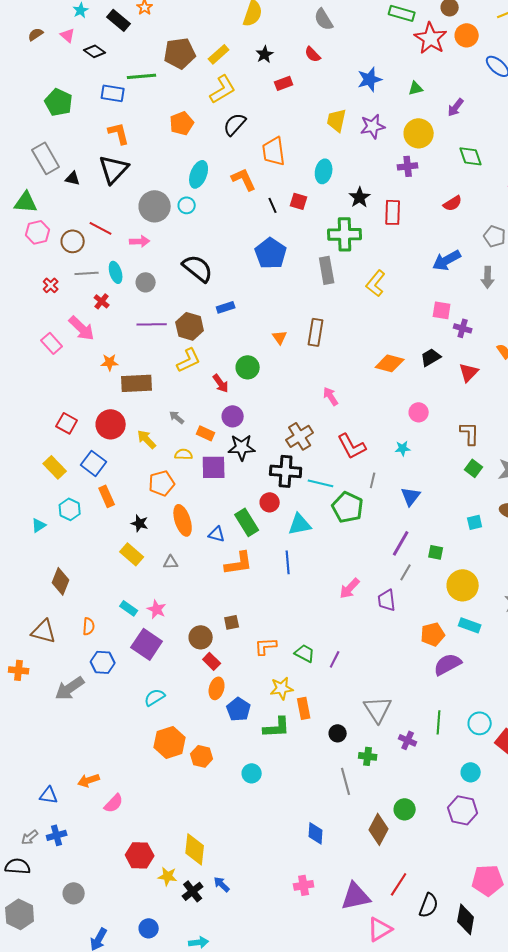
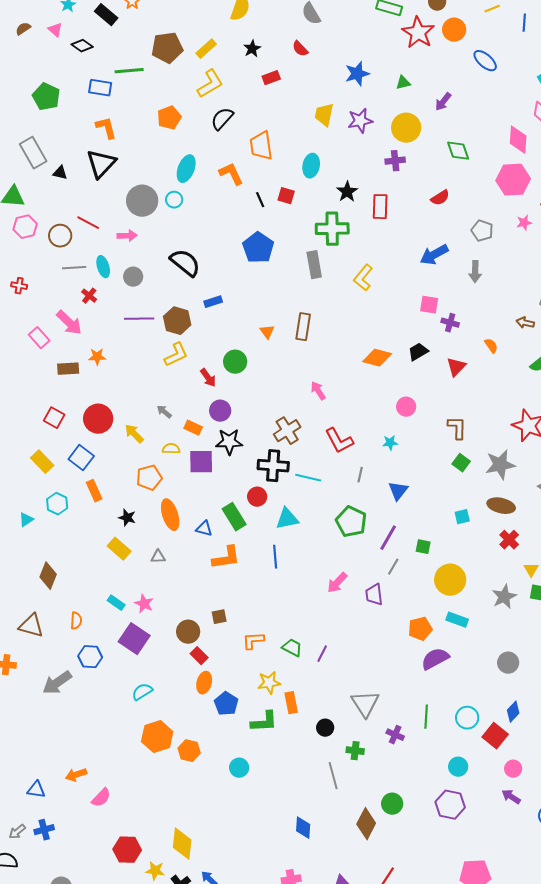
red cross: (51, 285) -> (19, 286), moved, turned -35
brown rectangle: (137, 383) -> (68, 369), moved, size x0.7
green pentagon: (348, 507) -> (351, 522), moved

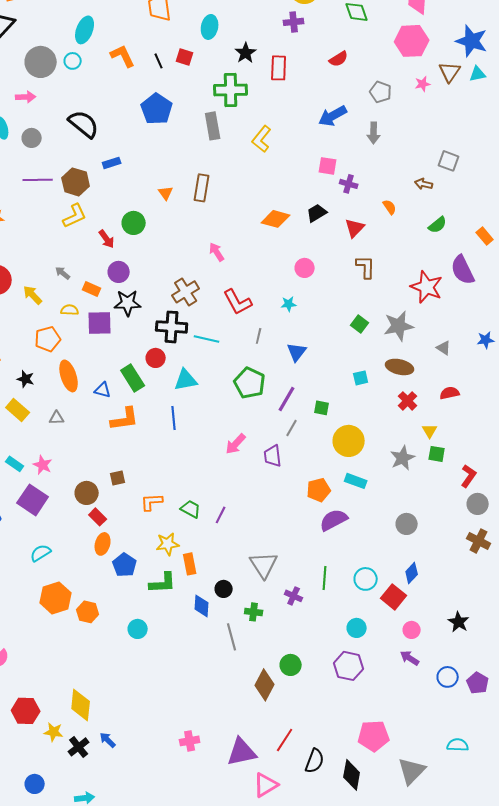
orange L-shape: (231, 174) -> (123, 56), moved
brown L-shape: (457, 428) -> (366, 267), moved
blue diamond: (303, 828) -> (202, 606), moved

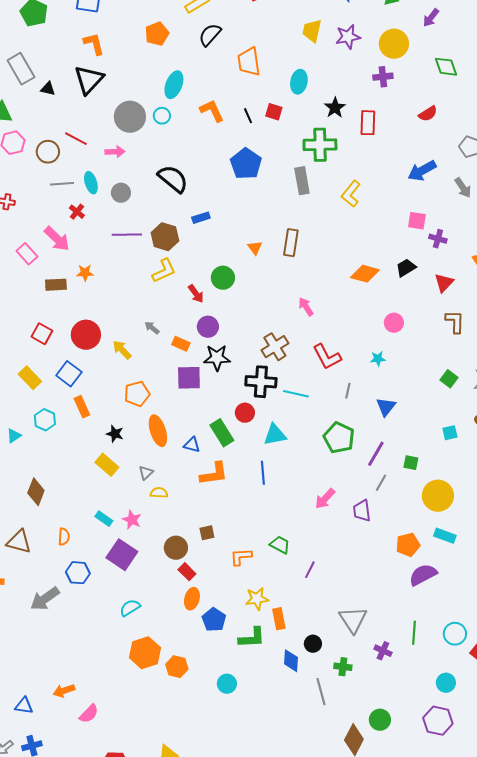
gray arrow: (374, 133) -> (463, 188), turned -35
yellow semicircle: (70, 310) -> (159, 493), moved
gray triangle: (57, 418) -> (146, 473), turned -42
green trapezoid: (191, 509) -> (280, 545), moved

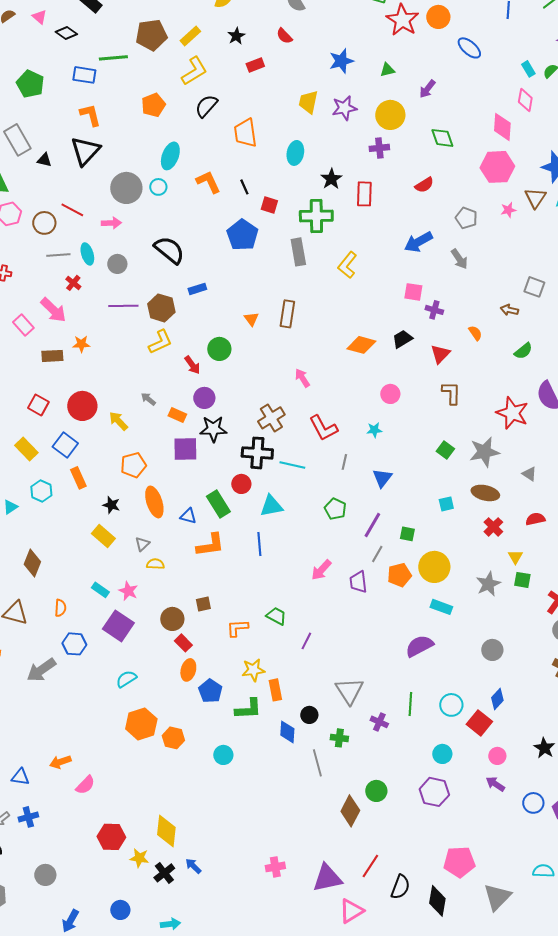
red square: (274, 112) -> (269, 205), moved
green pentagon: (339, 438) -> (335, 509), size x0.7
orange pentagon: (408, 545) -> (399, 575), moved

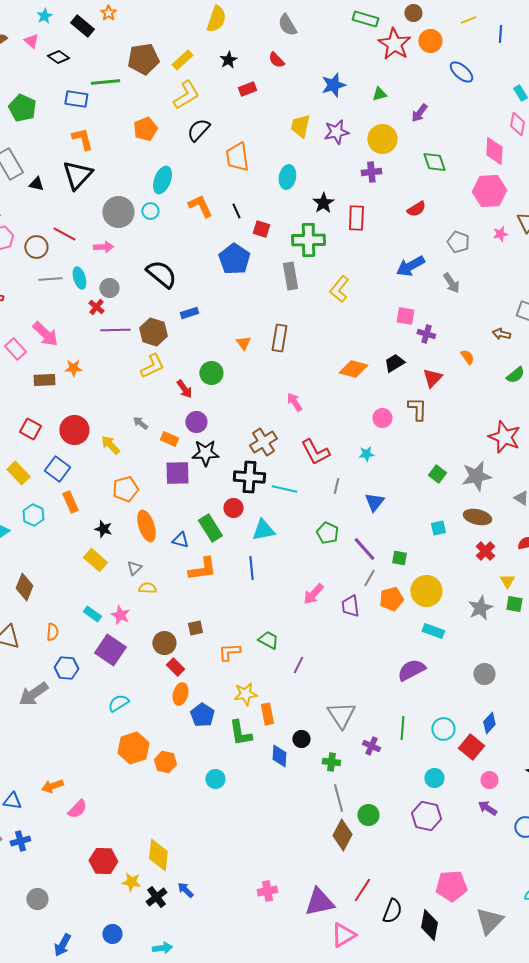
red cross: (73, 283) -> (96, 307), moved
brown L-shape: (451, 393) -> (417, 409), moved
purple line: (372, 525) -> (364, 549), turned -72
green L-shape: (248, 709) -> (240, 733), turned 84
gray line: (317, 763) -> (338, 798), moved

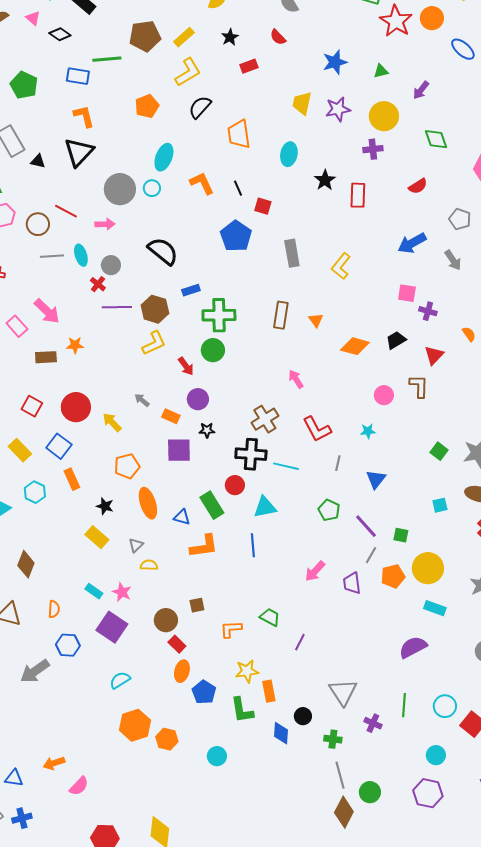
green cross: (308, 240) -> (219, 315), moved
orange triangle: (243, 343) -> (316, 320), moved
black star: (205, 453) -> (207, 430), size x0.6

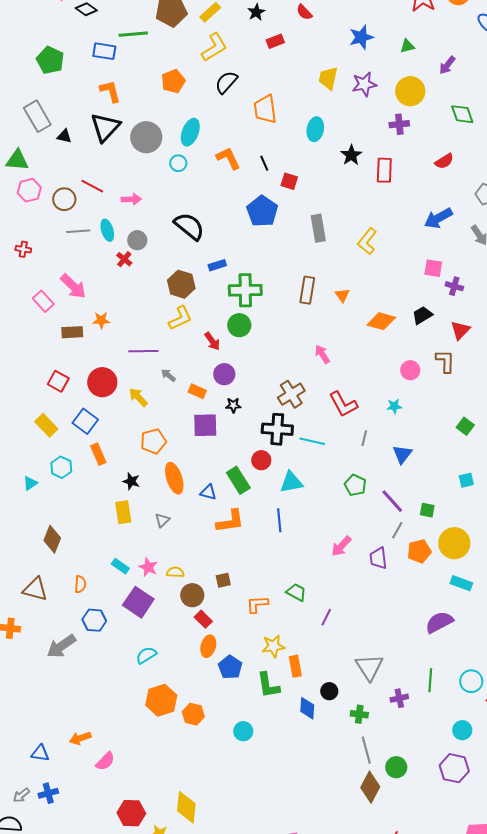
gray circle: (120, 189) -> (146, 137), moved
purple line: (117, 307) -> (143, 351), moved
yellow rectangle: (97, 537) -> (123, 512), turned 40
yellow semicircle: (149, 565) -> (175, 572), moved
purple cross: (373, 723) -> (399, 698), turned -36

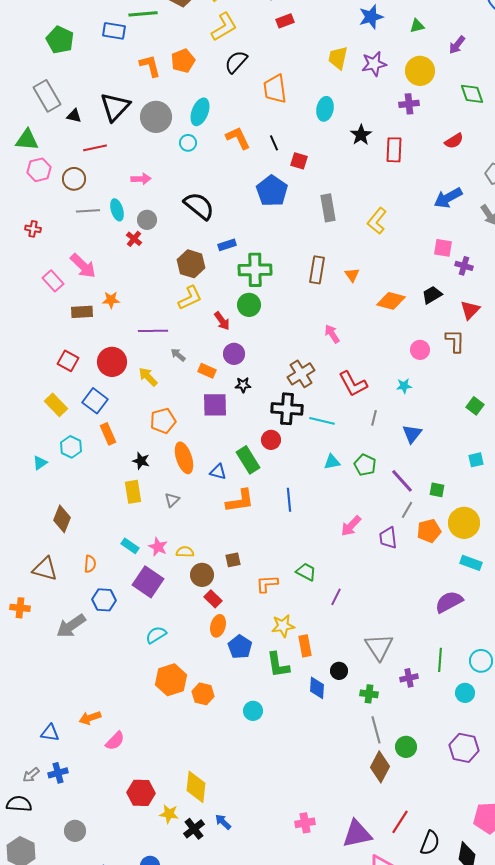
orange L-shape: (110, 91) -> (150, 66), moved
red line: (92, 186) -> (95, 148), moved, turned -40
cyan triangle: (291, 482) -> (332, 462), moved, size x0.7
cyan circle: (462, 730) -> (465, 693), moved

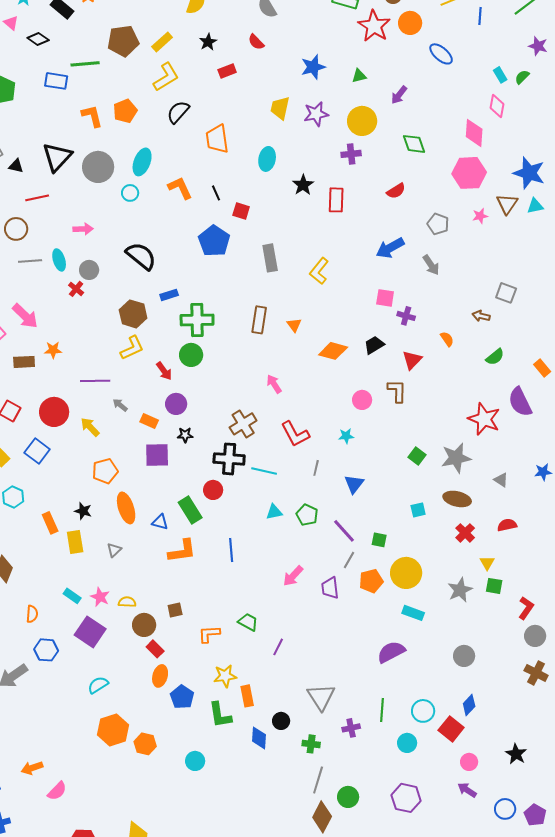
orange rectangle: (108, 434) -> (50, 523), moved
gray line: (376, 730) -> (318, 780), turned 32

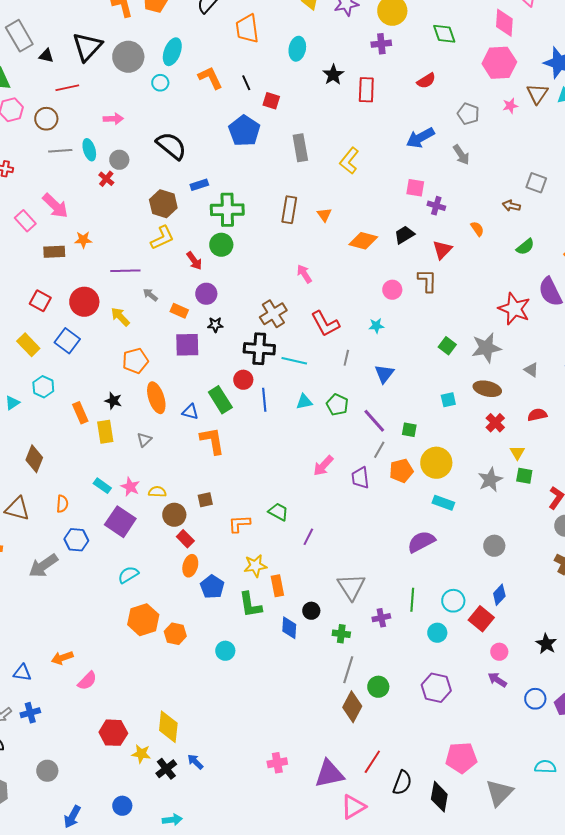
blue line: (231, 550) -> (264, 400), moved
orange L-shape: (182, 551) -> (212, 441), turned -92

